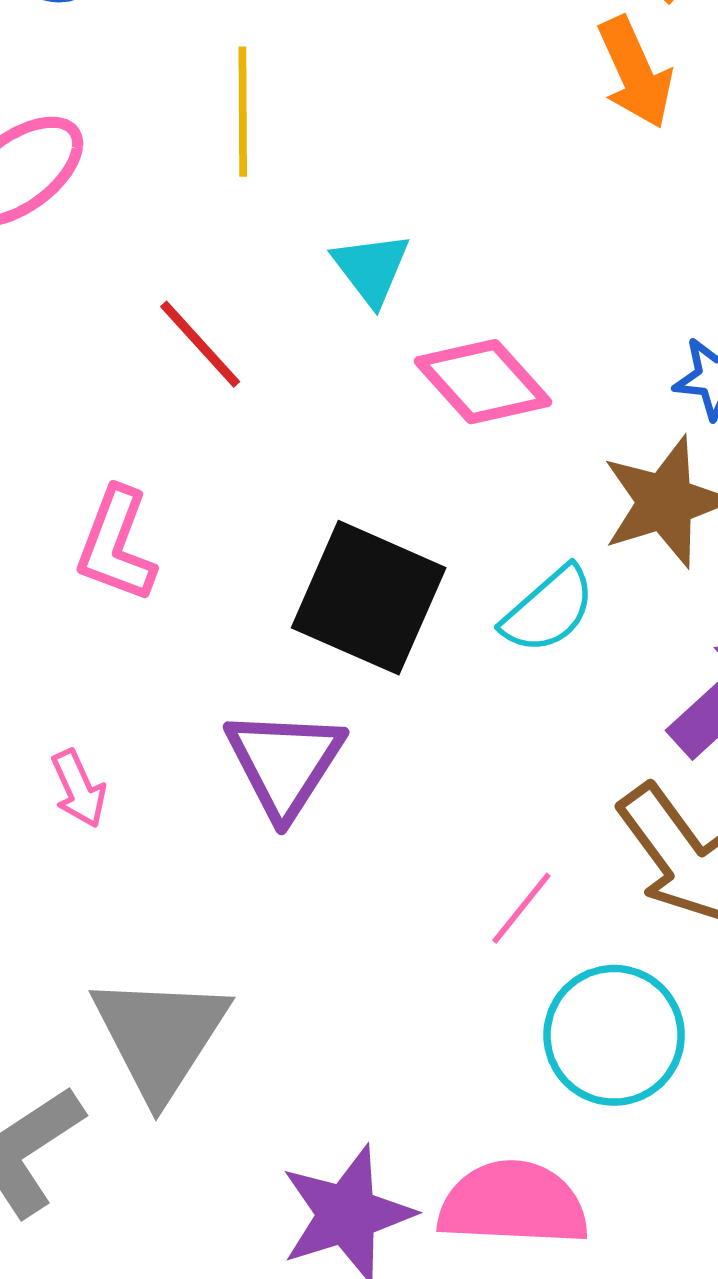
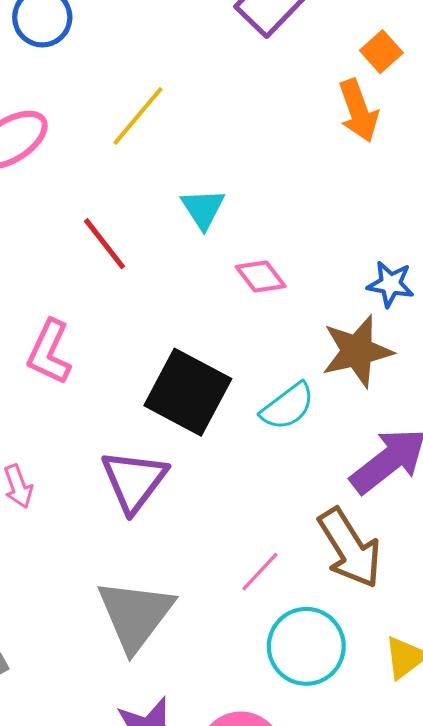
yellow line: (243, 112) -> (138, 116), turned 36
pink diamond: (483, 382) -> (261, 277), size x0.7
gray triangle: (160, 1036) -> (135, 615), moved

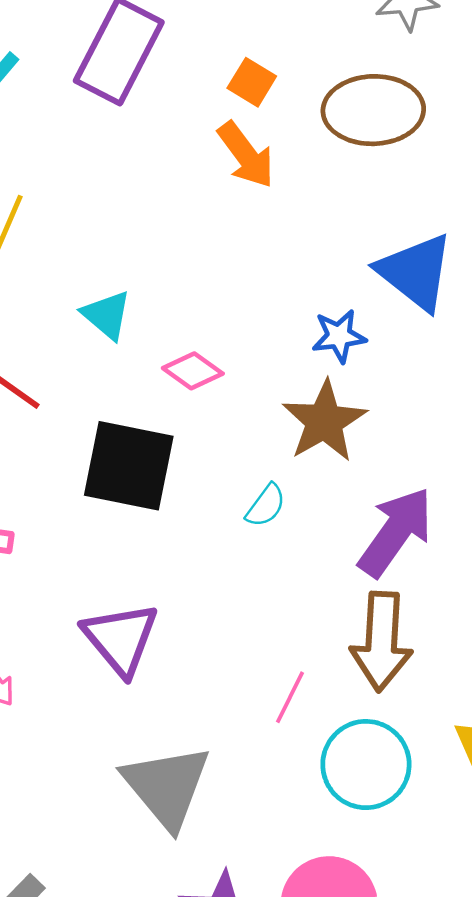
black square: (188, 392) -> (129, 466), moved
cyan semicircle: (288, 406) -> (266, 506), size x0.7
brown arrow: (350, 548) -> (381, 641), turned 52

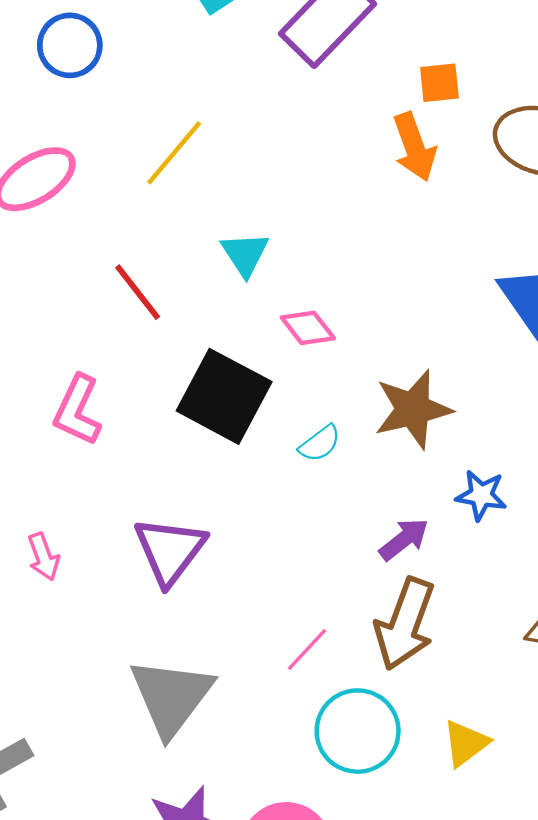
orange square: (252, 82) -> (439, 83), turned 36
blue star: (339, 336) -> (481, 495), moved
cyan semicircle: (266, 506) -> (320, 443), moved
purple arrow: (396, 532) -> (404, 539), moved, size x0.6

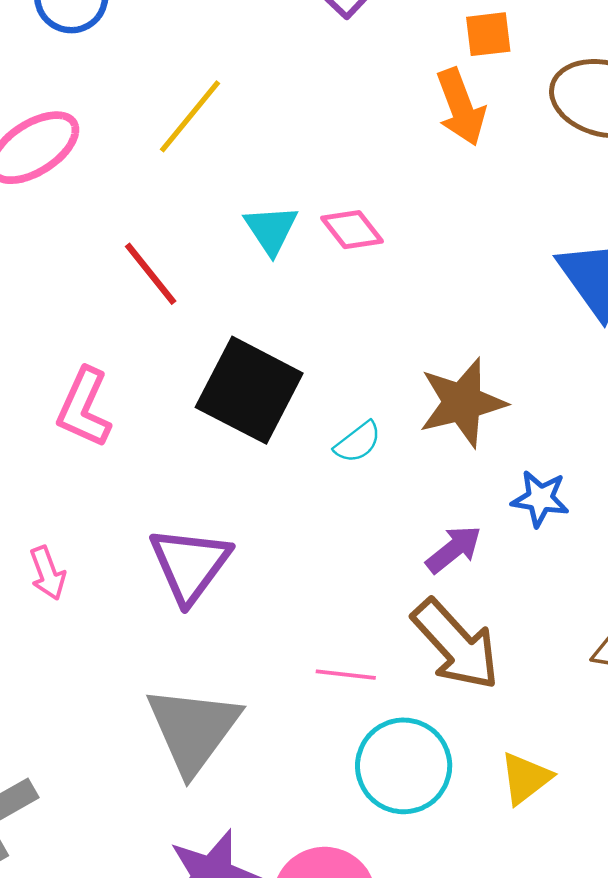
pink diamond: (308, 328) -> (352, 230), moved
brown arrow: (405, 624) -> (456, 645), turned -62
pink line: (307, 650) -> (346, 675), turned 54

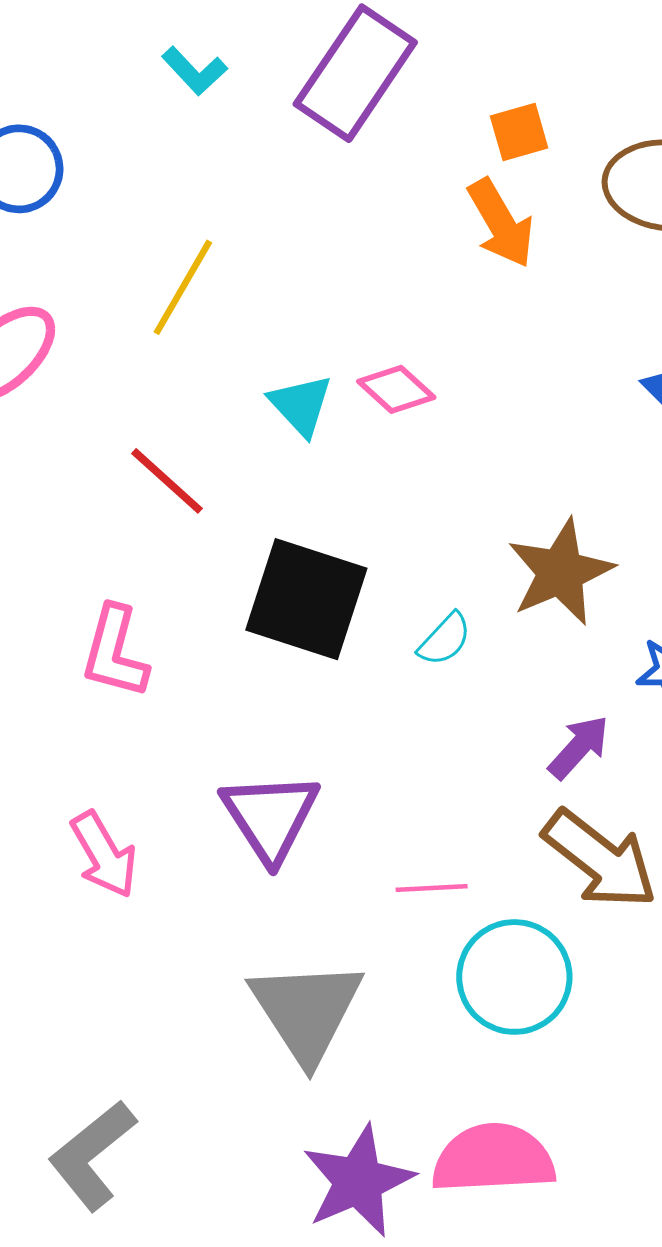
pink arrow: (48, 573) -> (104, 855), size x1.4
pink line: (346, 675) -> (432, 888), moved
cyan circle: (404, 766) -> (514, 977), moved

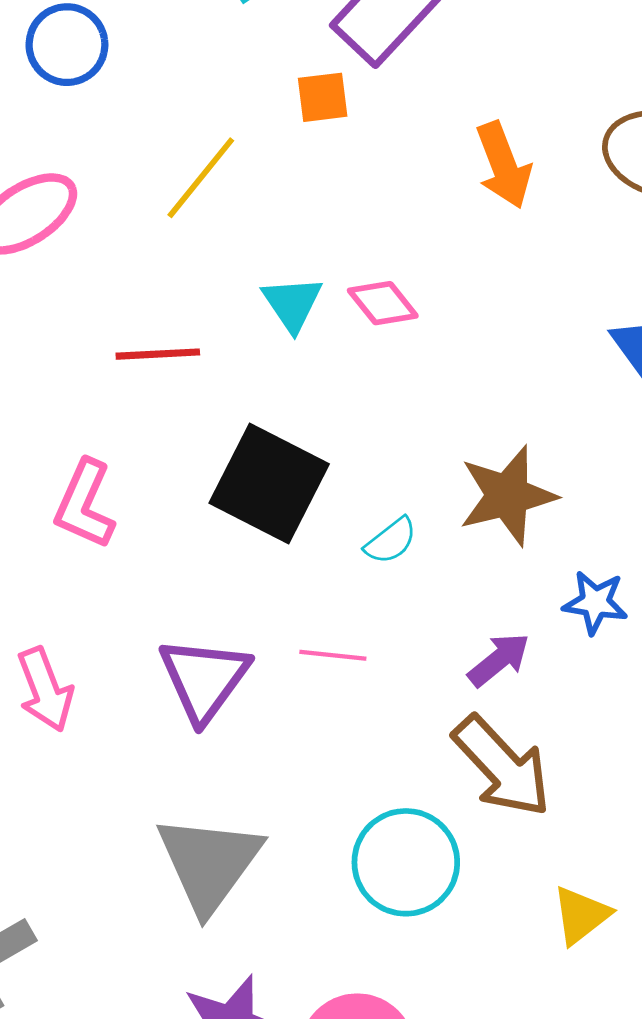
orange square: (519, 132) -> (323, 97), moved
red line: (167, 481) -> (158, 354), turned -54
pink line: (432, 888) -> (333, 655), moved

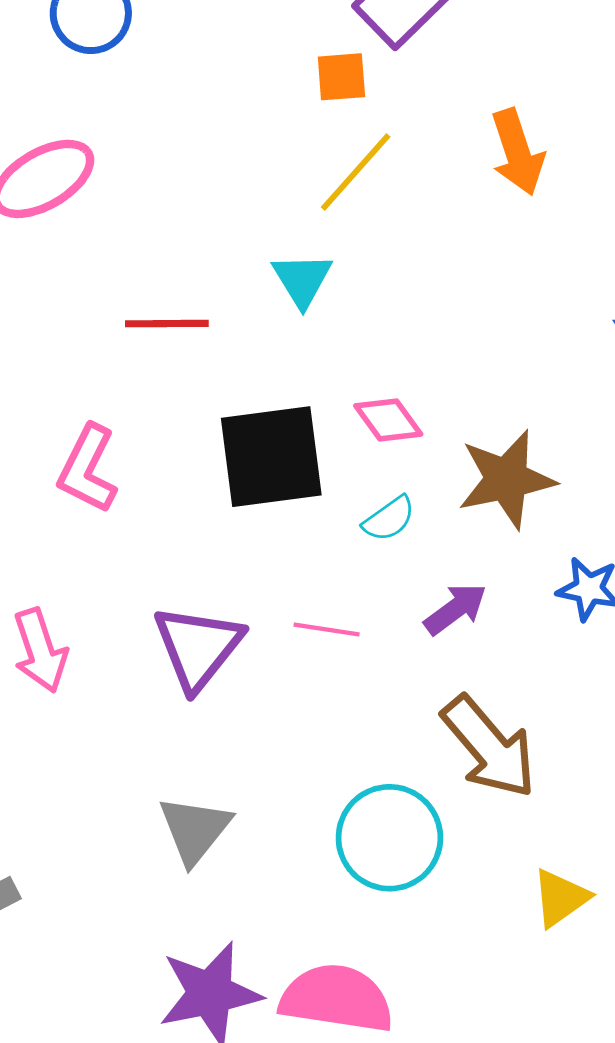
yellow line: (201, 178) -> (356, 172), moved
pink diamond: (383, 303) -> (388, 420), moved
black square: (269, 483) -> (271, 457), turned -37
purple arrow: (499, 660) -> (456, 609), moved
gray triangle: (209, 863) -> (195, 830), size x0.7

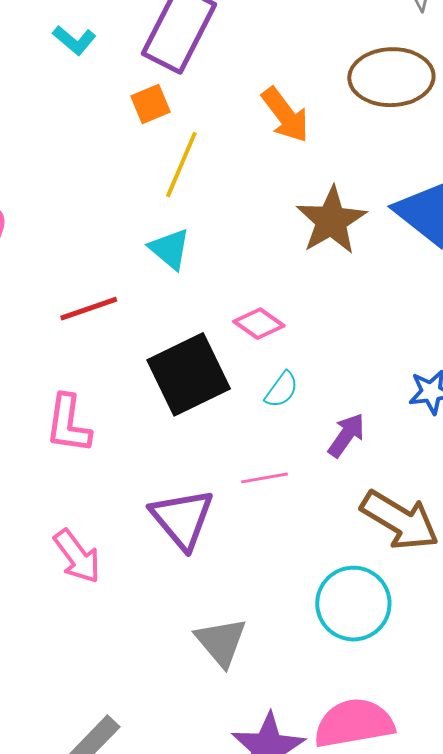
brown star: (507, 479) -> (331, 221), moved

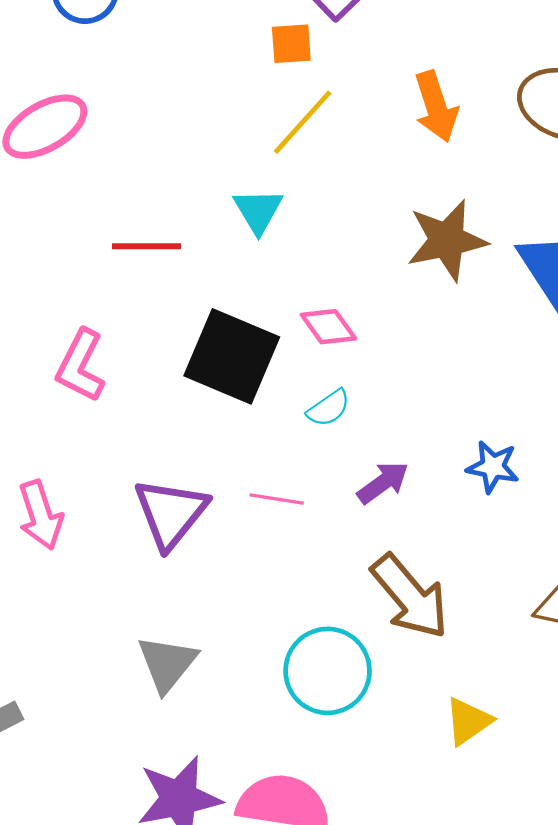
black square: (189, 374) -> (232, 356), turned 30

